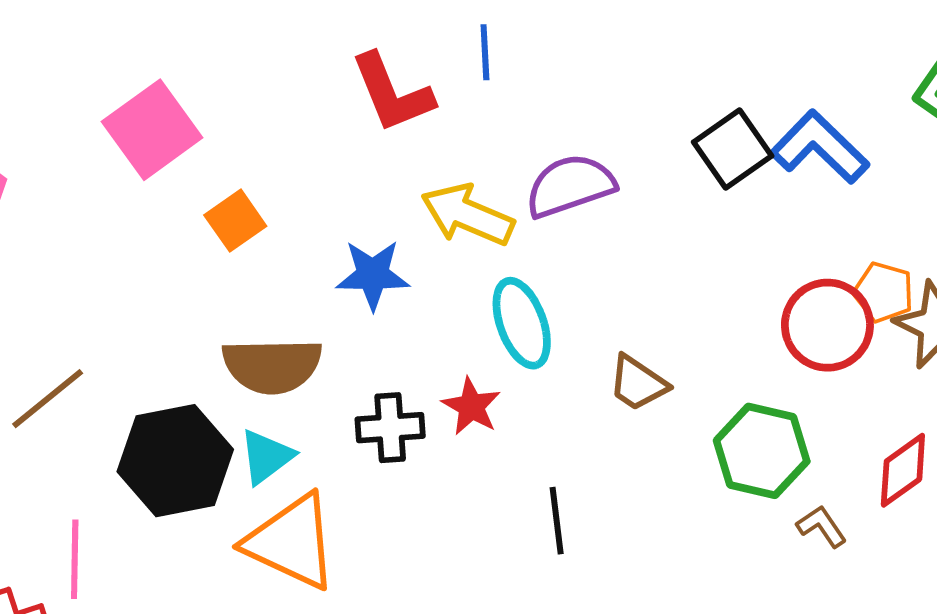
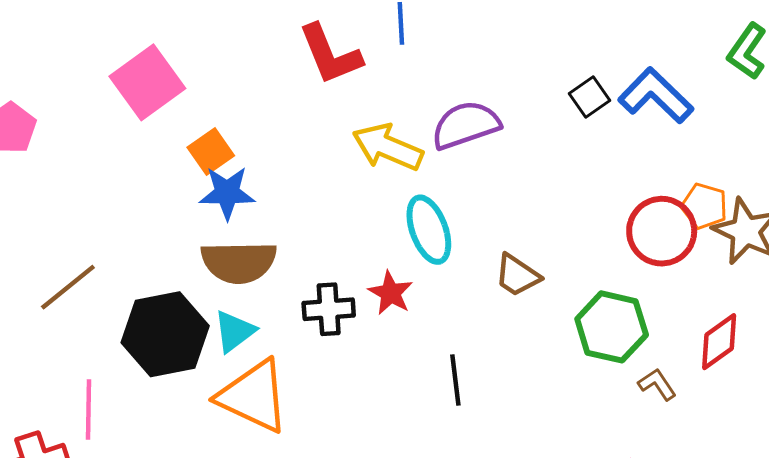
black square: (733, 149) -> (589, 97), size x0.7
blue star: (373, 275) -> (227, 193), moved

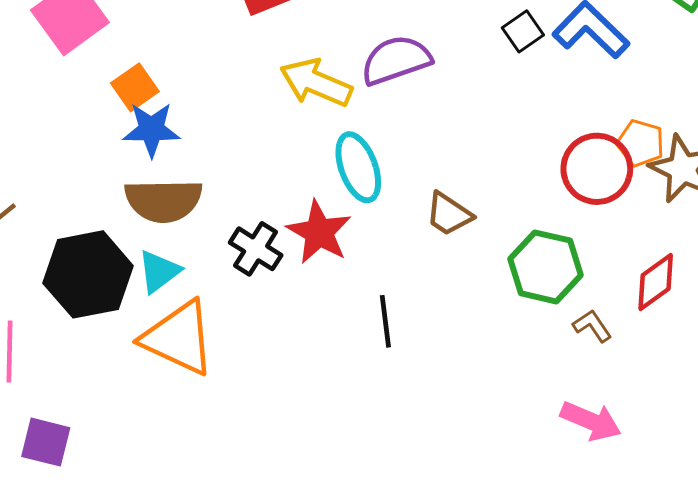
red star: (391, 293) -> (319, 232), size x1.4
black cross: (329, 309) -> (256, 249), turned 36

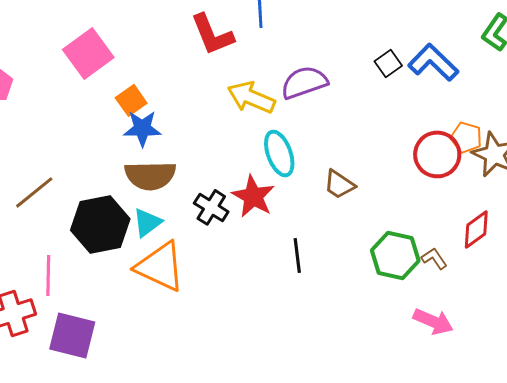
green hexagon: (545, 267) -> (395, 255), moved
purple square: (46, 442) -> (72, 335), size x1.4

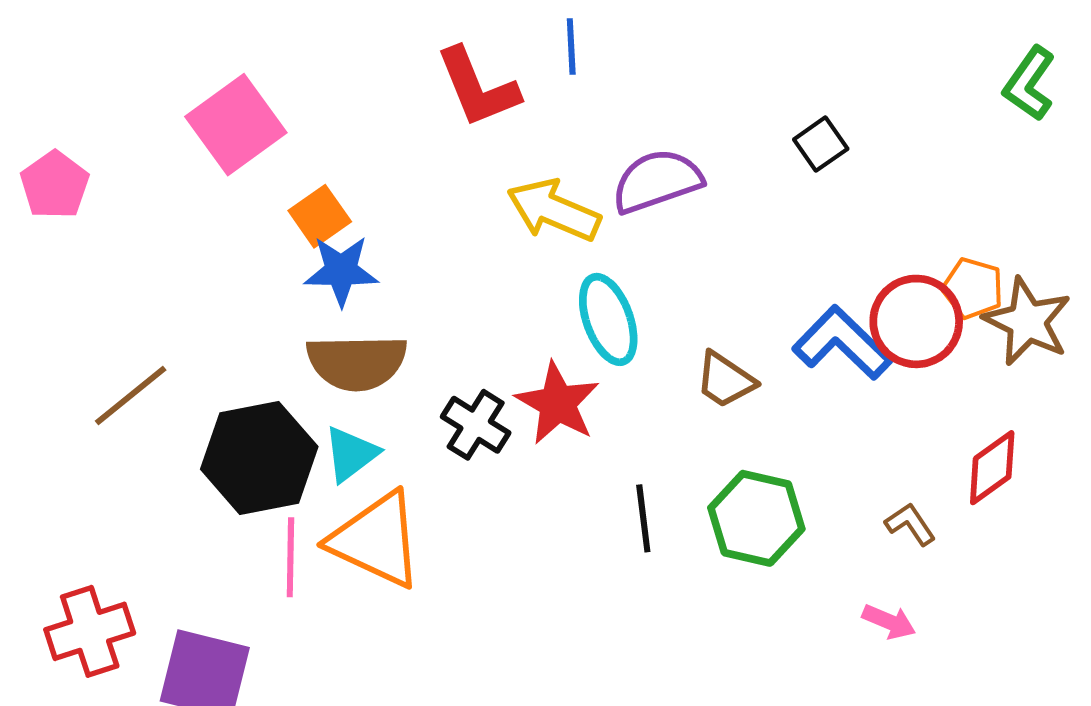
blue L-shape: (433, 62) -> (842, 343), moved
green hexagon: (395, 255) -> (756, 518), moved
pink line: (48, 275) -> (290, 557), moved
pink arrow: (433, 321) -> (889, 622), moved, size x0.7

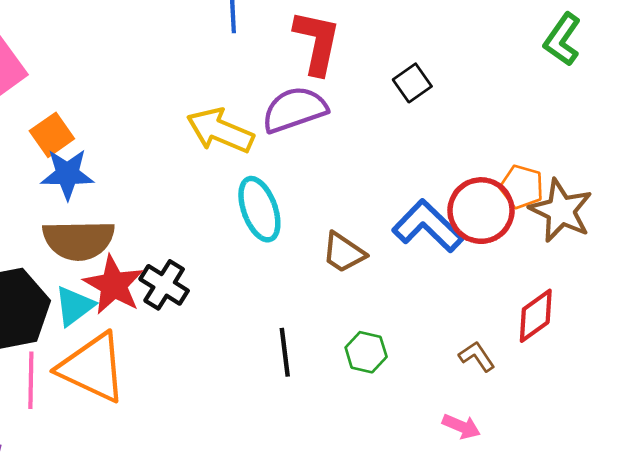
red L-shape: (478, 88) -> (317, 42), moved, turned -146
red star: (558, 403) -> (114, 285), moved
green hexagon: (756, 518) -> (366, 352), size x0.6

